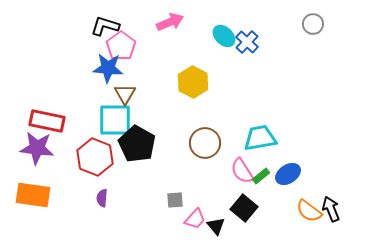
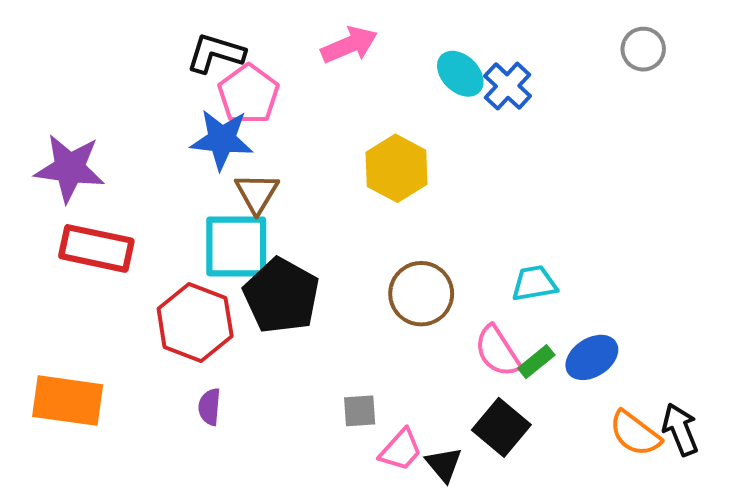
cyan trapezoid: (260, 138) -> (534, 283), size x0.7
purple star: (37, 148) -> (70, 168), moved

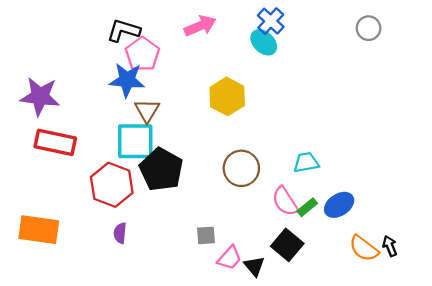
blue cross: (508, 86) -> (271, 21), moved
black arrow: (680, 429) -> (390, 246), size x0.7

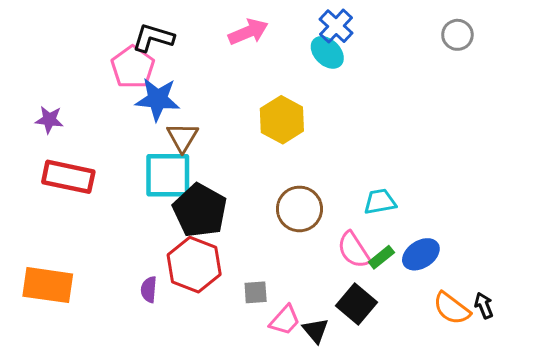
pink pentagon: (142, 54) -> (133, 67), moved
purple star: (40, 96) -> (49, 120), size x0.6
red hexagon: (112, 185) -> (194, 265), moved

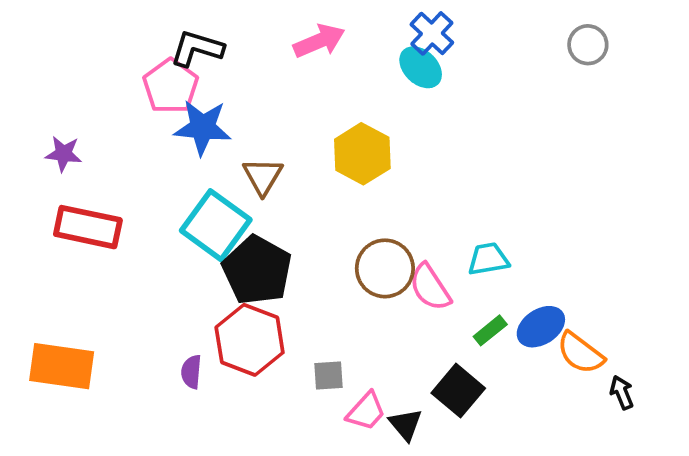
brown triangle: (182, 137) -> (263, 176), moved
cyan square: (168, 175) -> (216, 225), turned 36
pink semicircle: (354, 250) -> (430, 287), moved
orange semicircle: (452, 308) -> (580, 353), moved

